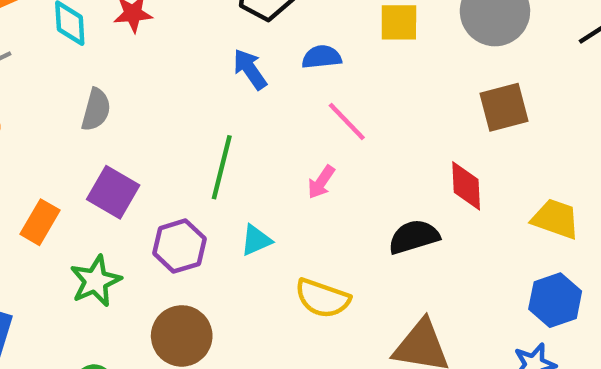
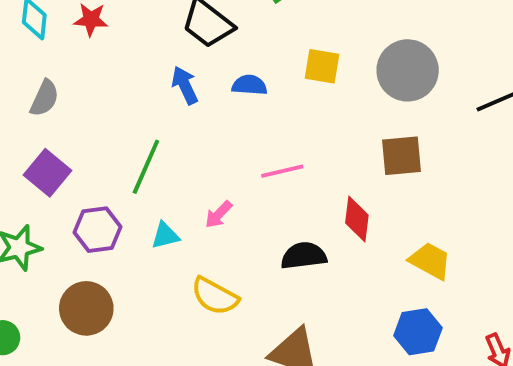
pink line: (347, 122) -> (282, 171), moved, turned -69
pink arrow: (321, 182) -> (219, 214), moved

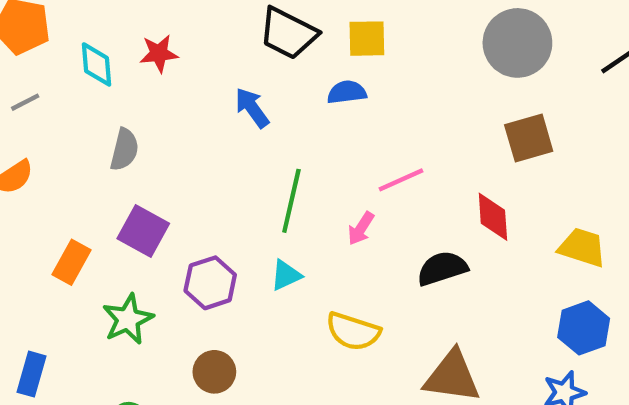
yellow square: (322, 66) -> (367, 39), moved
blue arrow: (185, 85) -> (252, 108), moved
green line: (146, 167) -> (291, 201), moved
pink arrow: (219, 214) -> (361, 228), moved
brown circle: (86, 308) -> (214, 372), size x0.7

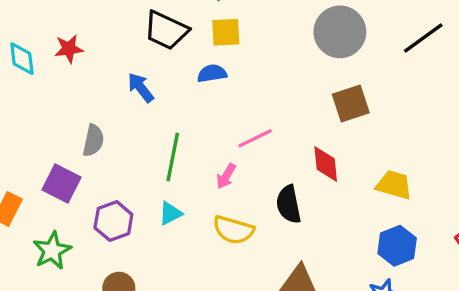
gray semicircle: (124, 150) -> (93, 140), moved
black semicircle: (442, 268) -> (289, 204), turned -81
yellow semicircle: (353, 331) -> (233, 230), moved

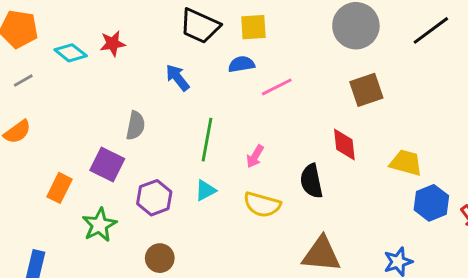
cyan diamond: (22, 59) -> (71, 53), turned -44
pink line: (255, 138) -> (277, 87), moved
blue hexagon: (397, 246) -> (431, 203), moved

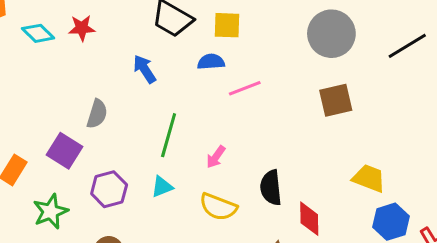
red diamond: (344, 145) -> (309, 219), moved

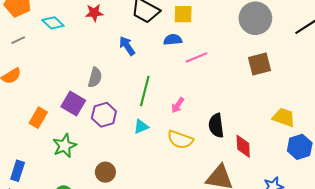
red star: (82, 28) -> (94, 13), moved
purple hexagon: (109, 189) -> (104, 115), moved

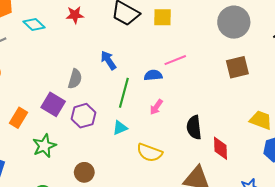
blue semicircle: (173, 40) -> (153, 75), moved
blue arrow: (127, 46) -> (108, 60), moved
yellow semicircle: (180, 140) -> (150, 153), moved

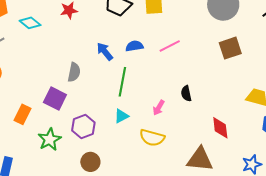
blue semicircle: (153, 75) -> (134, 46), moved
pink arrow: (156, 107) -> (159, 108), moved
purple hexagon: (83, 116) -> (83, 126), moved
black semicircle: (194, 127) -> (186, 93), moved, size x0.7

